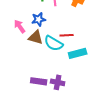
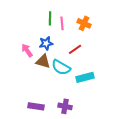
red line: (67, 35) -> (75, 49), moved, turned -32
purple rectangle: (39, 81) -> (36, 106), moved

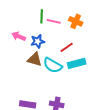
pink line: (62, 23) -> (54, 21), turned -72
pink arrow: (27, 50) -> (19, 36), moved, turned -32
cyan rectangle: (85, 77) -> (77, 63), moved

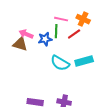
green line: (42, 16) -> (56, 31), moved
red line: (67, 47) -> (74, 34), moved
brown triangle: (35, 59) -> (20, 44), moved

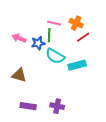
red line: (74, 34) -> (83, 37), moved
brown triangle: (20, 44) -> (19, 75), moved
cyan semicircle: (60, 63) -> (55, 56), moved

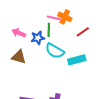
orange cross: (76, 23) -> (65, 17), moved
brown triangle: (19, 75) -> (19, 57), moved

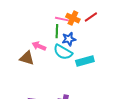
red line: (83, 32) -> (91, 17), moved
pink arrow: (19, 33) -> (39, 46), moved
blue star: (38, 38) -> (69, 39), moved

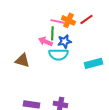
pink arrow: (39, 46) -> (45, 41), moved
cyan semicircle: (63, 52) -> (58, 54), turned -30
cyan rectangle: (85, 61) -> (93, 63), moved

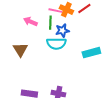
pink arrow: (45, 41) -> (30, 22), moved
brown triangle: (22, 60) -> (20, 50), turned 42

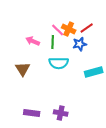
pink line: (55, 11) -> (58, 30), turned 32
blue star: (62, 31) -> (80, 44), moved

